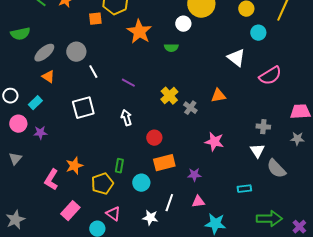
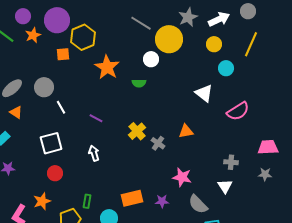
red circle: (154, 138) -> (55, 173), moved
gray semicircle: (276, 169) -> (198, 204), moved
purple star: (194, 175) -> (162, 201), moved

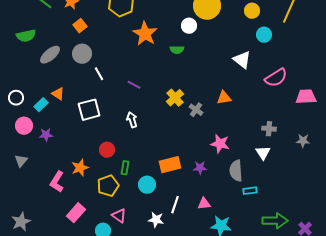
orange square: (63, 54) -> (80, 26), moved, turned -32
orange triangle: (16, 112) -> (58, 94), moved
pink trapezoid: (268, 147) -> (306, 97), moved
red circle: (55, 173) -> (107, 150), moved
gray semicircle: (198, 204) -> (236, 171), turned 40

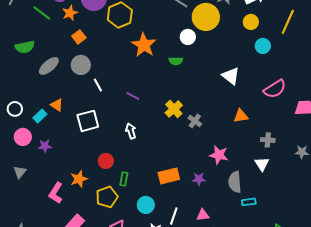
white triangle: (242, 60) -> (231, 76), moved
orange triangle: (224, 98) -> (241, 116), moved
cyan circle: (147, 185) -> (146, 205), moved

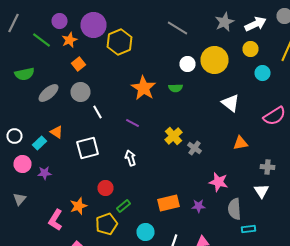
yellow circle: (206, 17) -> (214, 60), moved
orange star: (144, 45) -> (144, 88), moved
green rectangle: (124, 179) -> (124, 206), turned 40

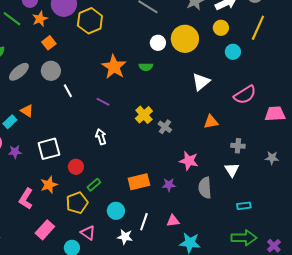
white triangle: (230, 103) -> (201, 82), turned 42
white square: (88, 148) -> (49, 149), moved
cyan rectangle: (248, 229) -> (244, 206), moved

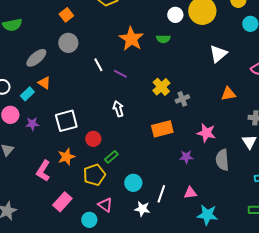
gray ellipse: (19, 72) -> (36, 58), moved
white line: (68, 91) -> (98, 65), moved
gray cross: (165, 127) -> (182, 99), turned 32
orange rectangle: (139, 182) -> (162, 129), moved

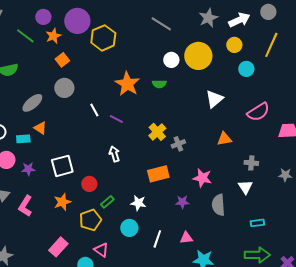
cyan rectangle: (27, 94) -> (23, 139), turned 40
pink L-shape: (43, 171) -> (25, 206), moved
white star: (142, 209) -> (138, 203), moved

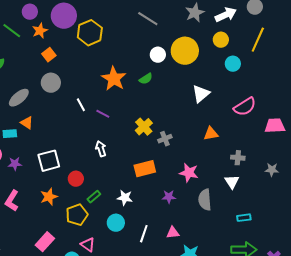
green semicircle: (159, 84) -> (146, 79), turned -32

